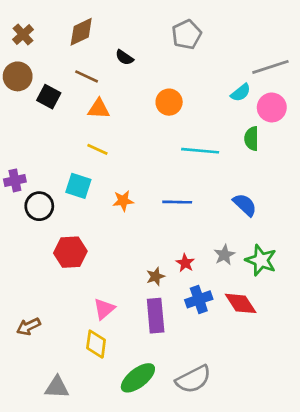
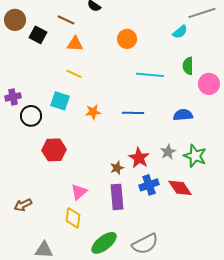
pink circle: (272, 107) -> (209, 84), moved
blue semicircle: (245, 205) -> (183, 115), turned -48
red star: (185, 263) -> (139, 158), size x1.5

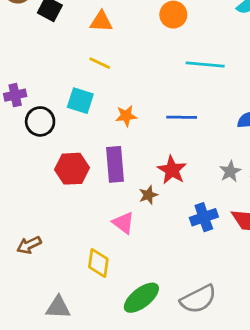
red star: (139, 158) -> (172, 170), moved
brown star: (117, 168) -> (148, 195), moved
pink triangle: (79, 192) -> (123, 223), moved, turned -42
purple rectangle: (117, 197) -> (115, 164), moved

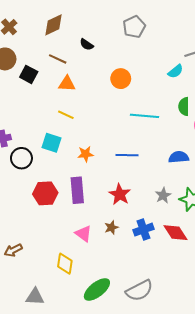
brown star: (148, 195) -> (111, 227), moved

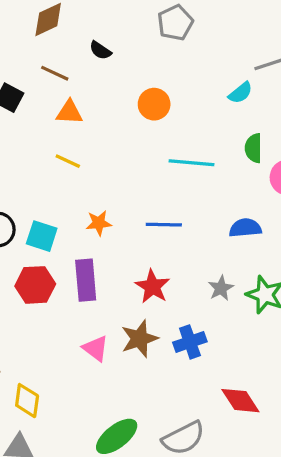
cyan square: (51, 143) -> (42, 236), moved
brown star: (111, 227) -> (139, 339), size x1.6
red diamond: (176, 233) -> (240, 401), moved
yellow diamond: (65, 264) -> (27, 401), moved

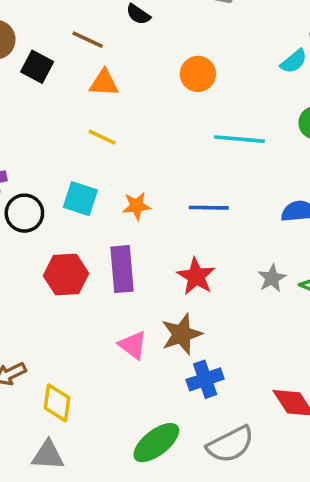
cyan square: (42, 236) -> (80, 199), moved
blue cross: (190, 342) -> (205, 379), moved

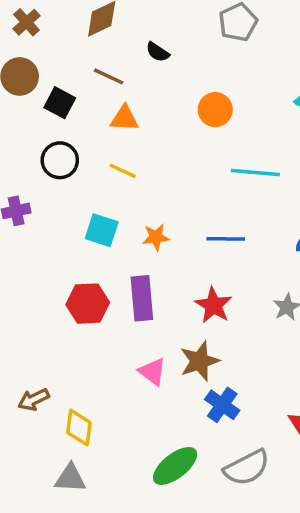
black circle: (24, 213) -> (60, 160), moved
blue cross: (205, 379) -> (222, 405), turned -36

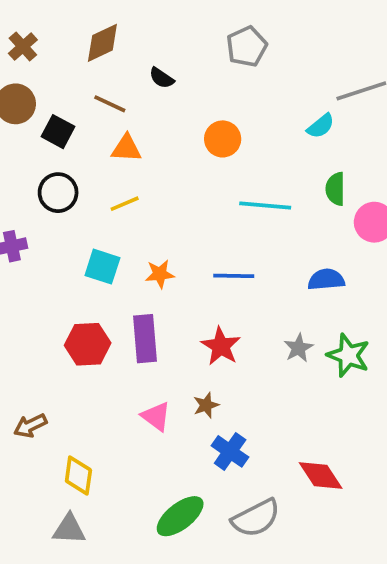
yellow line: (123, 171) -> (125, 204), turned -48
brown star: (200, 361) -> (206, 405), size x0.6
brown arrow: (34, 400) -> (30, 426), moved

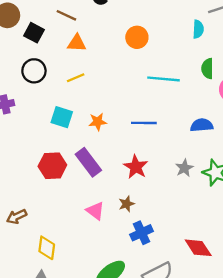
cyan semicircle: (321, 126) -> (198, 29), turned -48
purple rectangle: (145, 339) -> (88, 162), turned -32
blue cross: (230, 451) -> (142, 233), turned 30

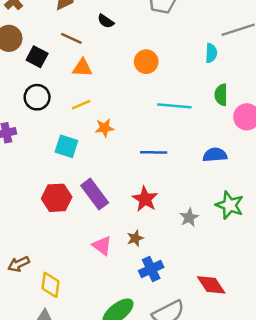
orange star: (98, 122) -> (105, 128), moved
gray star: (184, 168) -> (189, 217), moved
brown arrow: (17, 217) -> (19, 264), moved

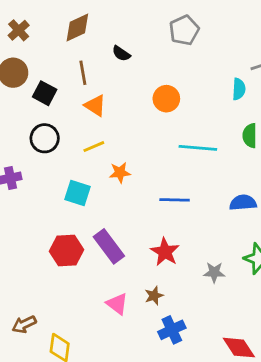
brown line: (71, 38) -> (83, 73), turned 55
orange triangle: (82, 68) -> (95, 105), turned 30
gray star: (189, 217) -> (214, 272), turned 30

